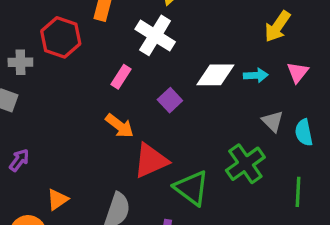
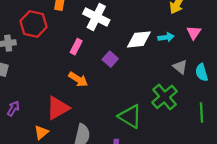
red triangle: (151, 161) -> (58, 108), moved

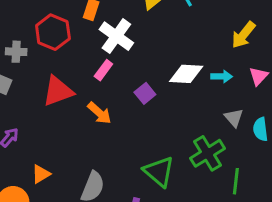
white cross: (96, 17) -> (116, 36), moved
red triangle: (58, 108) -> (58, 91), moved
green line: (201, 112) -> (236, 181), moved

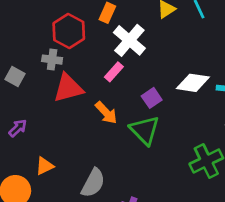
gray cross: (16, 52) -> (52, 60), moved
green triangle: (159, 172) -> (145, 130), moved

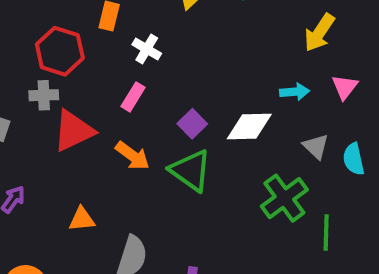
white cross: (129, 40) -> (147, 49), size x0.6
white diamond: (193, 83) -> (249, 126), moved
orange triangle: (45, 166) -> (82, 219), moved, turned 30

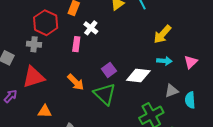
yellow arrow: (319, 33) -> (162, 34), moved
pink rectangle: (133, 97) -> (76, 44), moved, turned -32
red triangle: (73, 131) -> (34, 77), moved
gray triangle: (316, 146) -> (171, 91), turned 48

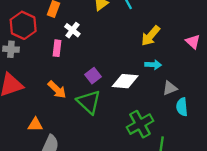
pink triangle: (191, 62) -> (193, 42), moved, turned -32
gray triangle: (171, 91) -> (170, 88), moved
orange triangle: (45, 111) -> (35, 125), moved

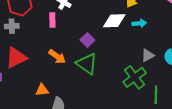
white diamond: (125, 81) -> (114, 21), moved
gray triangle: (170, 88) -> (148, 55), moved

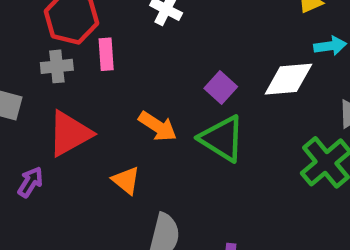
pink rectangle: (52, 20) -> (106, 54), moved
white diamond: (114, 21) -> (288, 79), moved
orange triangle: (42, 90) -> (126, 180), moved, turned 48

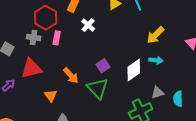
white diamond: (288, 79) -> (134, 70), turned -45

